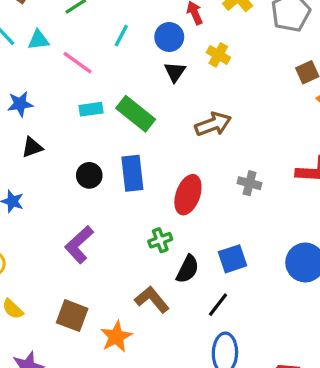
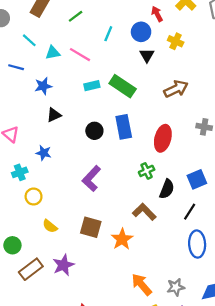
cyan triangle: (38, 40) -> (53, 53), moved

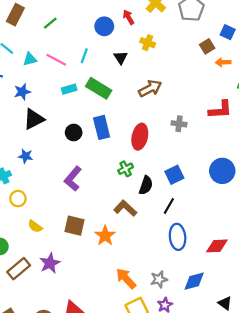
blue circle: (141, 32) -> (104, 26), moved
cyan line: (108, 34) -> (84, 56), moved
black triangle: (54, 115) -> (34, 119), size x1.5

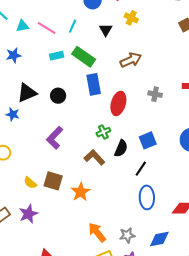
black triangle: (34, 119) -> (27, 93), moved
blue rectangle: (102, 127) -> (94, 84), moved
brown L-shape: (125, 208) -> (94, 157), moved
yellow semicircle: (35, 226) -> (30, 183), moved

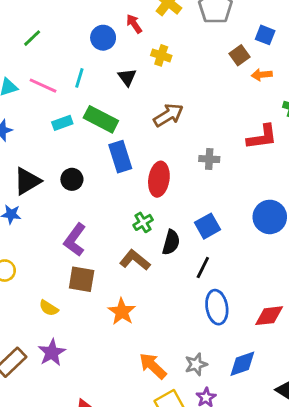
brown square: (53, 181) -> (82, 279), moved

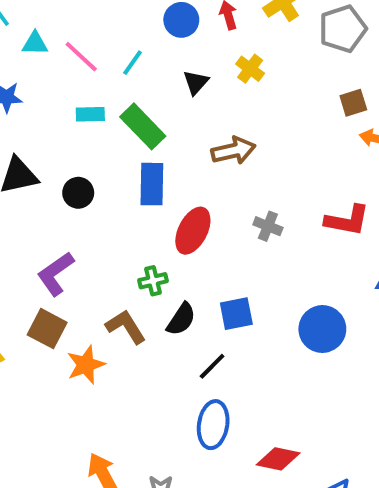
orange star: (122, 312) -> (86, 365), moved

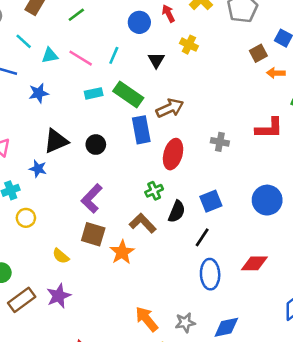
brown arrow: (233, 151) -> (170, 108), moved
red diamond: (278, 459) -> (254, 263), moved

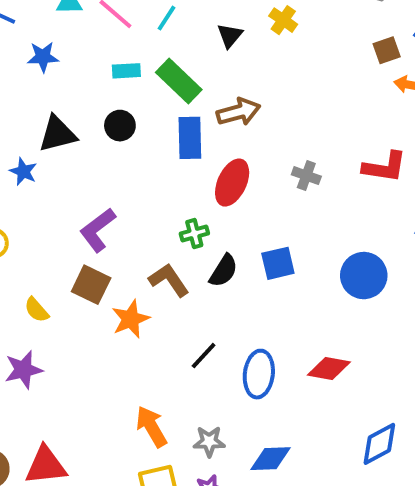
black circle: (96, 145) -> (120, 126), moved
black line: (202, 237) -> (204, 356), moved

